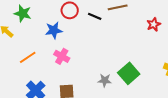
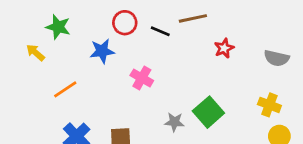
red star: (154, 24) -> (224, 48), moved
pink cross: (62, 56) -> (142, 78), moved

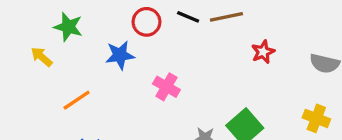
black line: (160, 31) -> (188, 17), moved

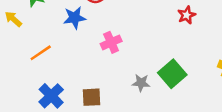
pink cross: (166, 87) -> (111, 42), turned 36

